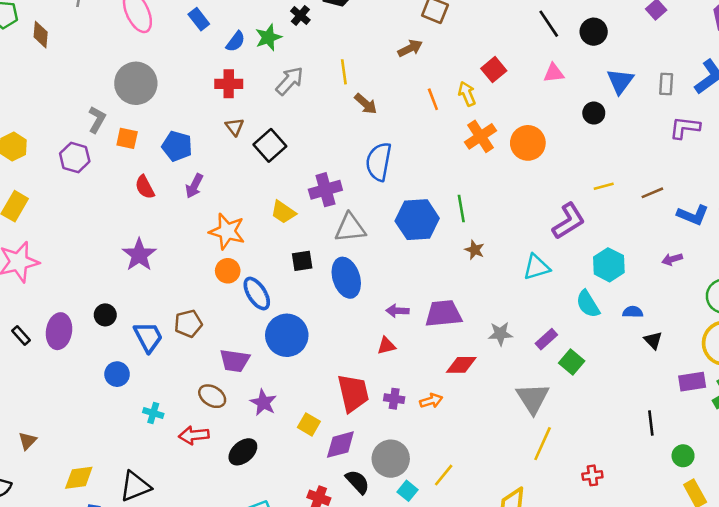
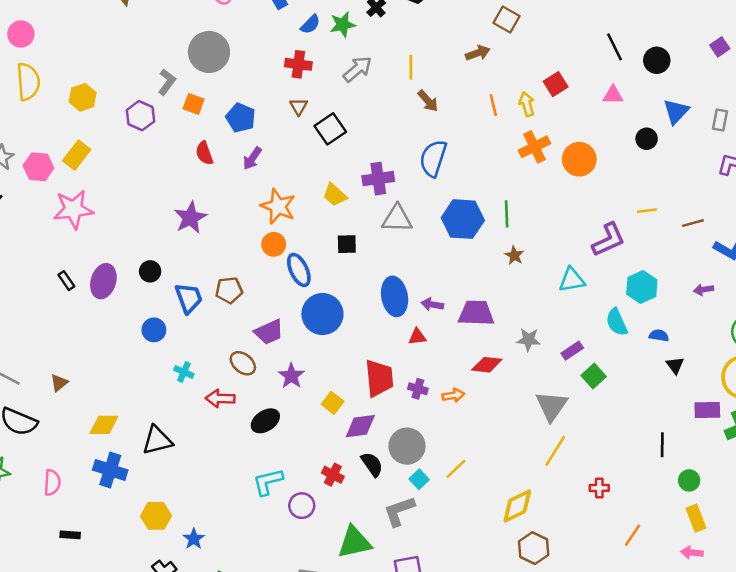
blue ellipse: (346, 278) -> (395, 296), moved
purple trapezoid: (235, 361) -> (269, 332), turned -40

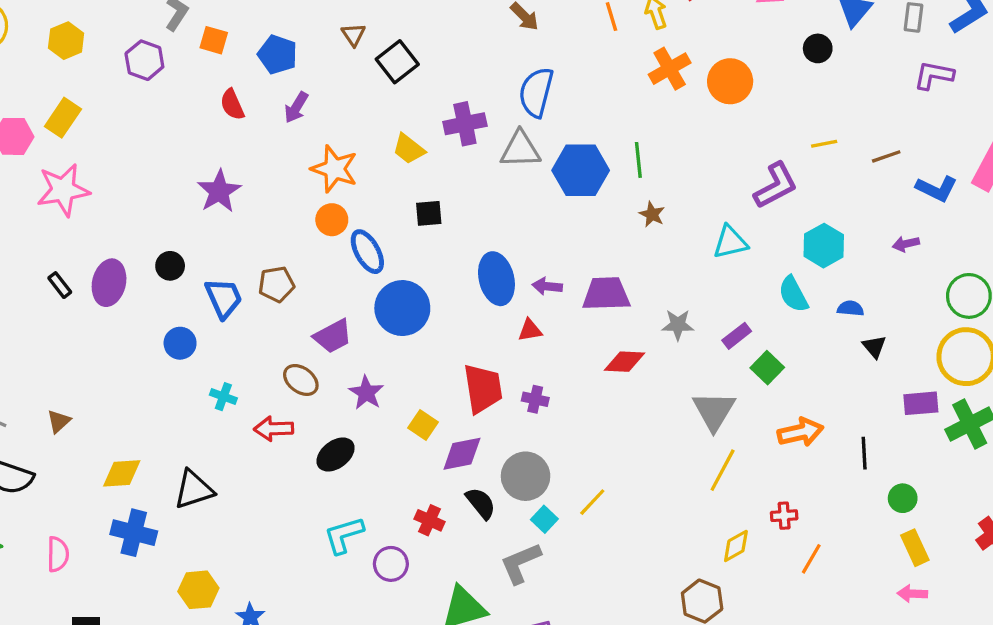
gray triangle: (397, 219) -> (520, 149), moved
orange arrow: (453, 395) -> (800, 432), moved, size x1.5
yellow diamond: (517, 506) -> (736, 546), moved, size x0.7
orange line: (633, 535) -> (811, 559), moved

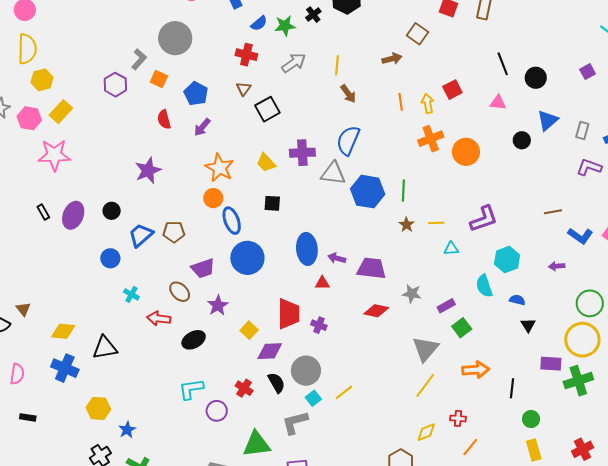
yellow hexagon: (66, 41) -> (42, 80), moved
yellow line: (824, 144) -> (436, 223), moved
cyan triangle: (730, 242) -> (451, 249), size x0.7
blue trapezoid: (224, 298) -> (141, 235), turned -116
brown triangle: (59, 421) -> (23, 309), moved, turned -35

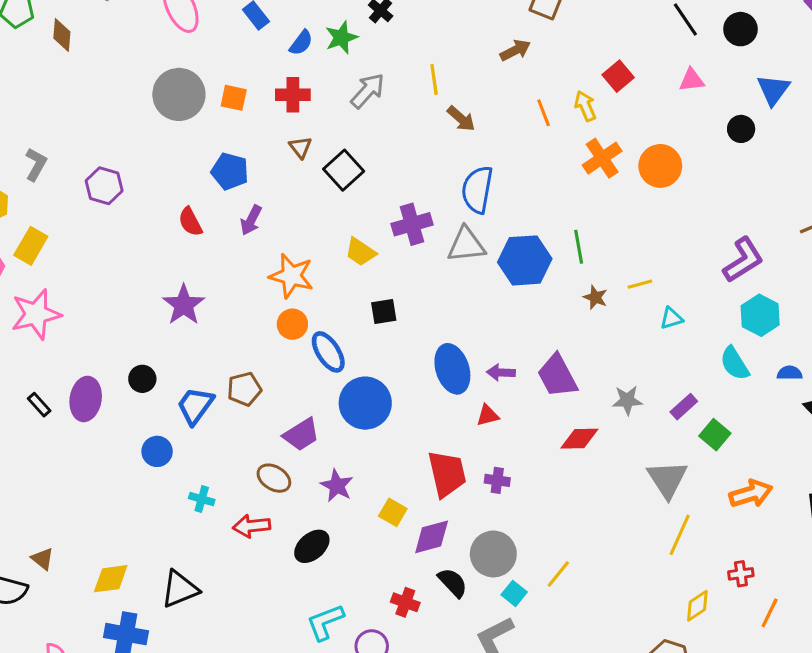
gray L-shape: (139, 59) -> (36, 164), moved
orange square: (159, 79) -> (234, 98), moved
purple L-shape: (484, 219) -> (743, 260), moved
purple trapezoid: (372, 268) -> (557, 376), turned -112

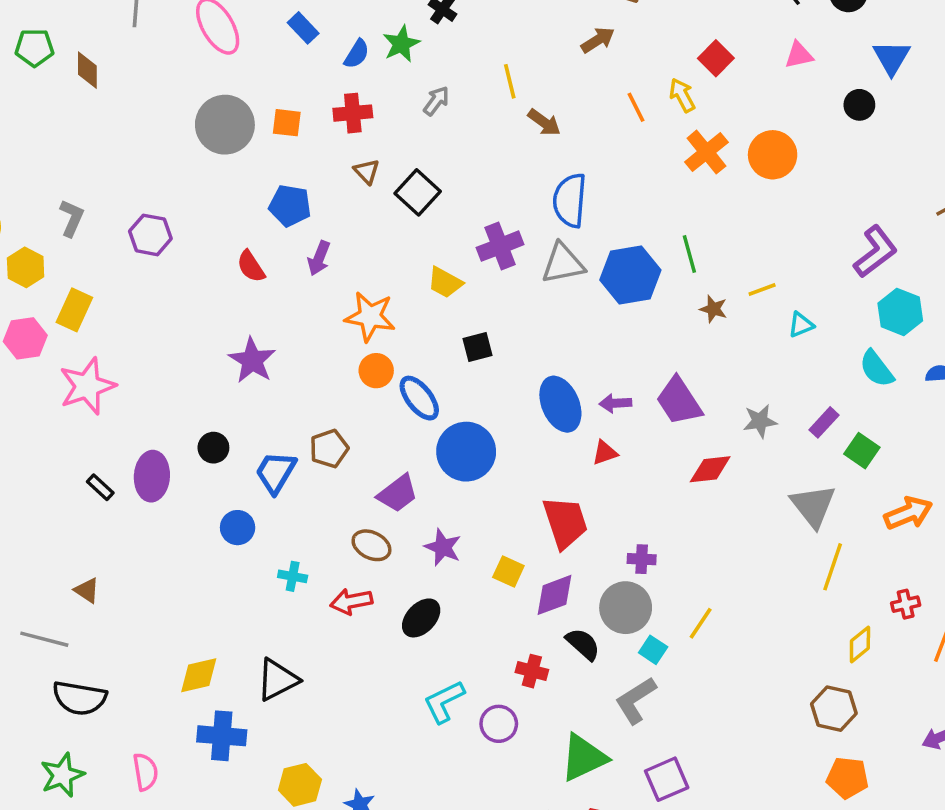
gray arrow: (368, 91) -> (436, 101), size x0.7
purple cross: (497, 480) -> (642, 559), moved
brown triangle: (43, 559) -> (87, 590), moved

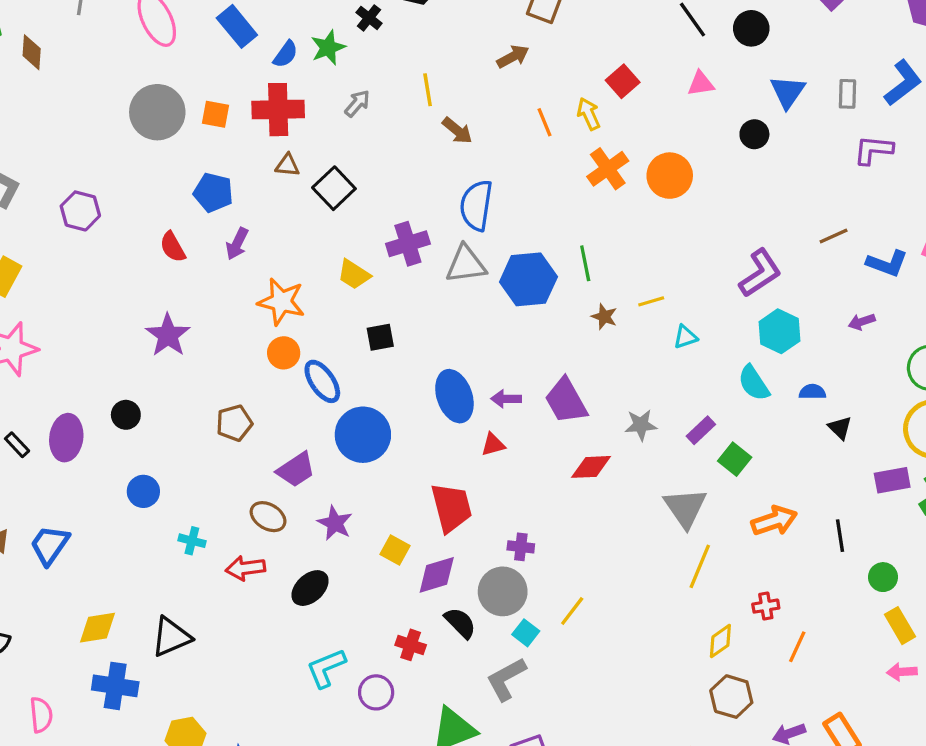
blue rectangle: (303, 28) -> (237, 26), size x1.4
red cross: (353, 113) -> (278, 110), size x1.4
brown triangle: (367, 171) -> (287, 165), turned -45
blue trapezoid: (276, 472) -> (50, 545), moved
brown hexagon: (834, 709) -> (731, 697), moved

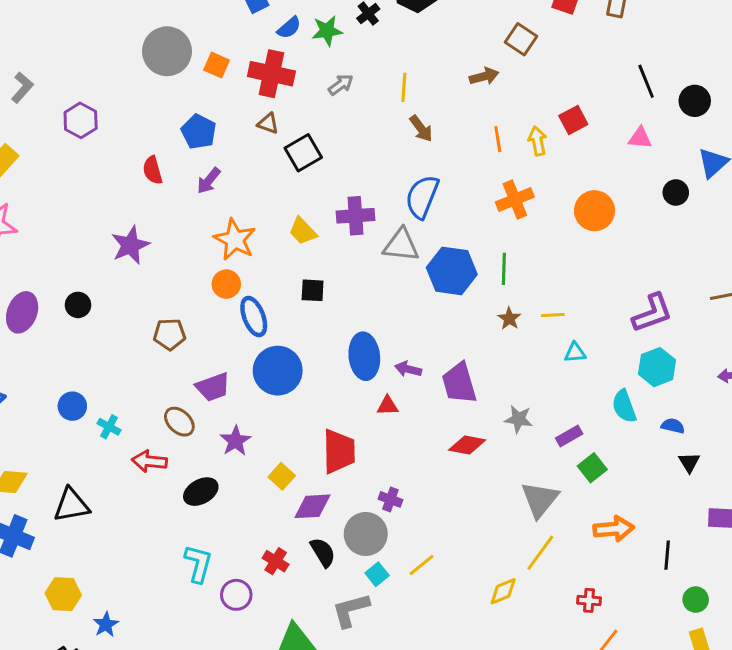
orange cross: (608, 169) -> (515, 200), moved
blue circle: (143, 491) -> (72, 406), moved
yellow diamond: (720, 641) -> (503, 591), moved
cyan L-shape: (326, 668) -> (198, 564), turned 114

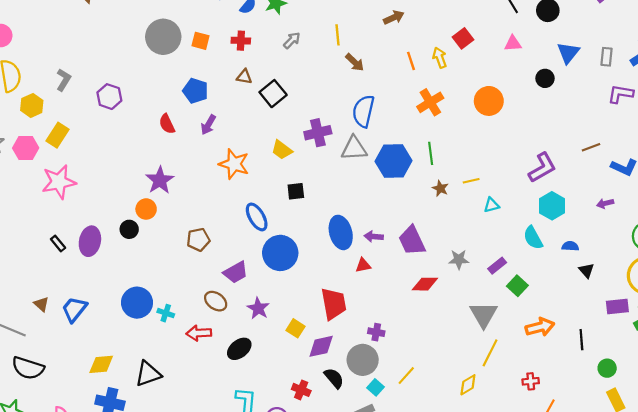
red cross: (271, 74) -> (241, 41), size x0.6
orange circle: (226, 284) -> (146, 209), moved
blue circle: (72, 406) -> (137, 303), size x1.5

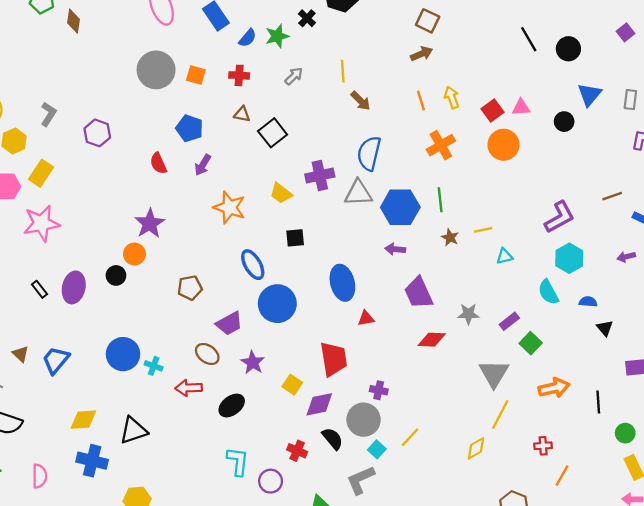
brown arrow: (394, 18) -> (422, 54), moved
red square: (463, 38) -> (493, 110), moved
pink triangle: (513, 43) -> (521, 107), moved
purple arrow: (374, 237) -> (395, 249), moved

